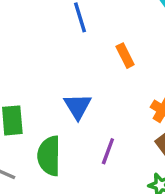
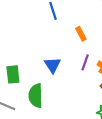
purple line: (108, 151) -> (85, 62), moved

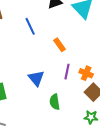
green semicircle: (36, 96) -> (55, 102), moved, size x0.7

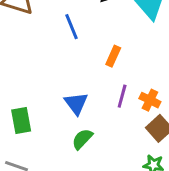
orange rectangle: (60, 45) -> (113, 56), turned 56
green semicircle: (55, 102) -> (82, 139), moved, turned 49

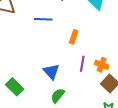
blue line: (71, 27) -> (43, 19), turned -60
green rectangle: (21, 121) -> (15, 87), turned -30

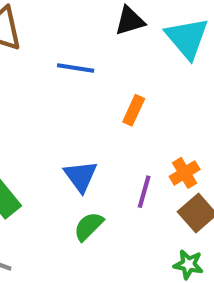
purple line: (82, 64) -> (144, 192), moved
orange cross: (102, 65) -> (185, 173), turned 32

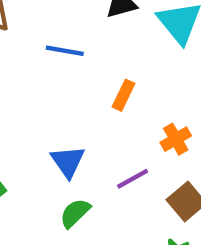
orange cross: (185, 173) -> (176, 139), moved
purple line: (144, 192) -> (133, 179), turned 44

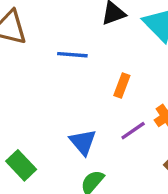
purple line: (133, 179) -> (133, 131), moved

